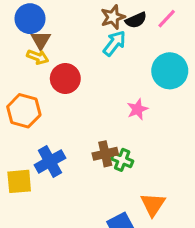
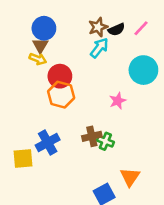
blue circle: (30, 19) -> (44, 28), moved
orange hexagon: (24, 111) -> (61, 95), moved

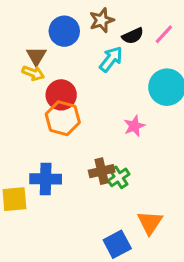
brown star: (98, 27) -> (102, 20), moved
blue circle: (44, 28) -> (64, 31), moved
green cross: (105, 141) -> (119, 177), turned 35
blue cross: (48, 142) -> (46, 179), turned 30

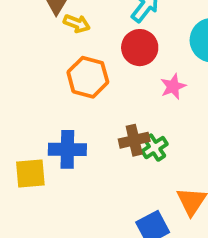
yellow arrow: (33, 73) -> (77, 23), moved
red circle: (61, 95) -> (140, 48), moved

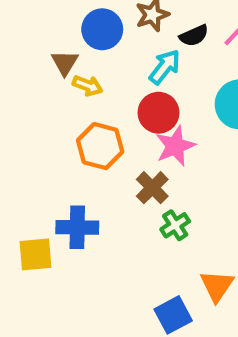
pink star: (173, 86) -> (175, 146), moved, size x1.4
brown cross: (134, 140) -> (152, 188), moved, turned -32

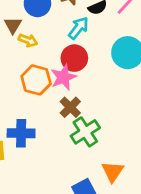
pink star: (175, 146) -> (63, 77), moved
green cross: (175, 225) -> (85, 132), size x1.5

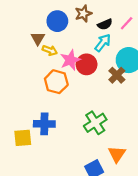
cyan arrow: (78, 28) -> (103, 43), moved
pink star: (63, 77) -> (70, 60), moved
brown cross: (70, 107) -> (117, 75), moved

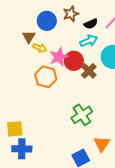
cyan arrow: (103, 43) -> (89, 41), turned 30
brown cross: (117, 75) -> (89, 71), moved
blue cross: (44, 124) -> (22, 149), moved

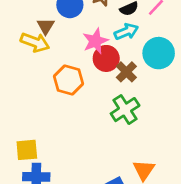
yellow arrow: (40, 48) -> (35, 42), moved, size x1.5
pink star: (59, 57) -> (95, 41), moved
green cross: (82, 115) -> (125, 110), moved

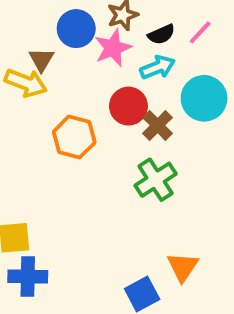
pink star: (95, 41) -> (113, 48), moved

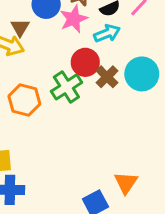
cyan circle: (204, 98) -> (142, 74), moved
orange hexagon: (74, 137) -> (24, 100), moved
green cross: (156, 180) -> (66, 87), moved

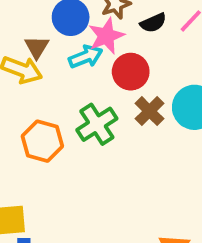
cyan arrow: (107, 33) -> (86, 57), moved
red circle: (85, 62) -> (131, 72), moved

